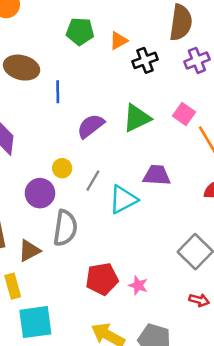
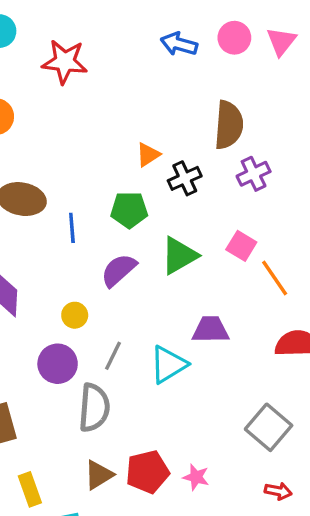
green pentagon: (80, 31) -> (129, 210), moved
yellow circle: (62, 168) -> (75, 315), moved
gray line: (93, 181) -> (113, 356), moved
brown triangle: (29, 251) -> (99, 475), moved

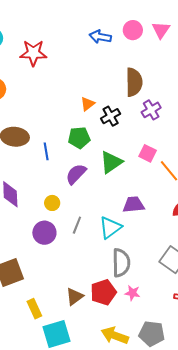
gray semicircle: (94, 408) -> (121, 263), moved

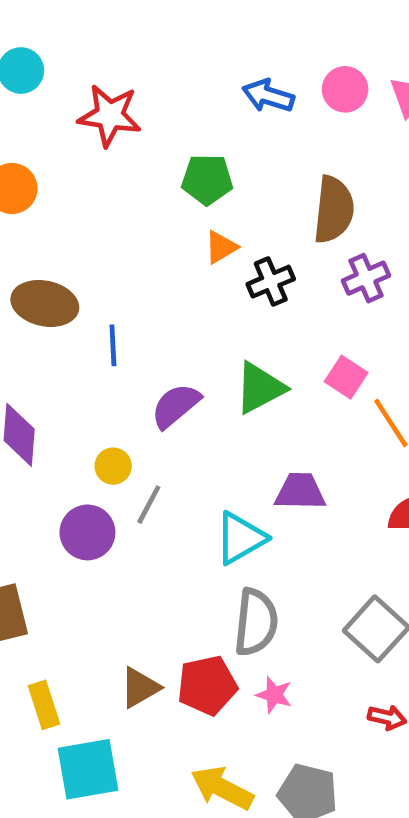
green pentagon: (79, 138) -> (207, 179), moved
gray line: (77, 225) -> (149, 505), moved

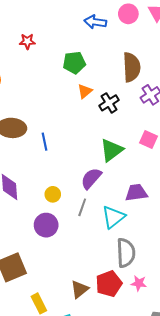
red star: (110, 116) -> (27, 41), size x0.6
purple semicircle: (176, 406) -> (91, 178), moved
gray line: (149, 505) -> (82, 207), moved

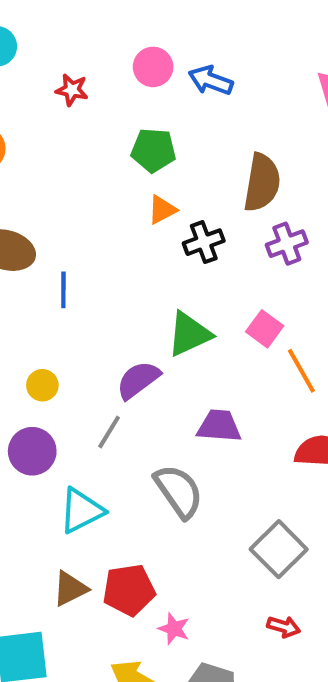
pink circle: (128, 14) -> (153, 67), moved
yellow circle: (53, 194) -> (42, 385), moved
cyan triangle: (113, 217) -> (81, 511), moved
gray semicircle: (126, 253) -> (179, 491), moved, turned -44
pink star: (139, 283) -> (174, 629), moved

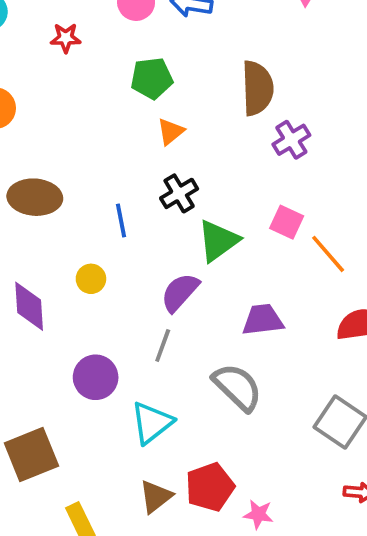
black cross: (204, 242) -> (179, 193), moved
blue line: (63, 290) -> (121, 220), moved
yellow circle: (42, 385) -> (91, 279), moved

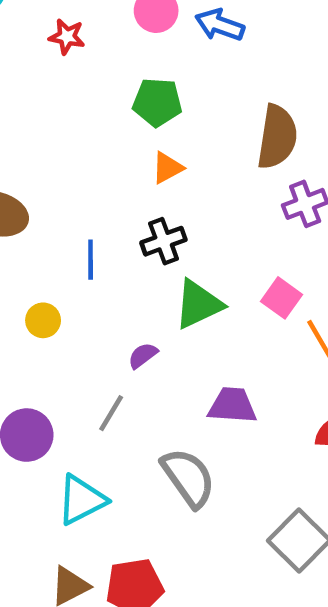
purple semicircle: (180, 292) -> (143, 355), size x0.6

